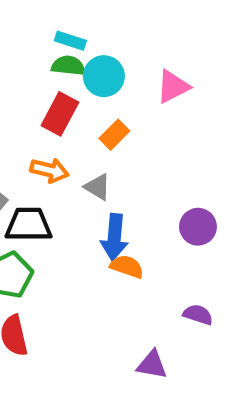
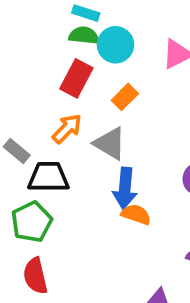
orange arrow: (49, 170) -> (67, 129), turned -60
gray triangle: (98, 187) -> (110, 144), size x1.4

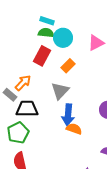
orange arrow: (67, 129) -> (23, 83), moved
gray triangle: (110, 144) -> (60, 91), turned 42

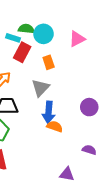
cyan rectangle: (47, 21) -> (13, 38), moved
orange rectangle: (68, 66) -> (49, 62), turned -64

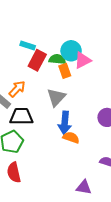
green semicircle: (26, 29) -> (57, 59), moved
cyan circle: (43, 34) -> (71, 51), moved
pink triangle: (77, 39) -> (83, 60), moved

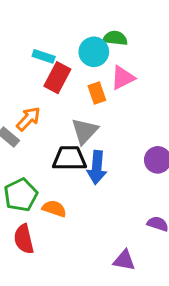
cyan circle: (71, 51) -> (94, 52), moved
green semicircle: (57, 59) -> (115, 38), moved
black trapezoid: (21, 116) -> (69, 158), moved
orange semicircle: (71, 138) -> (54, 209), moved

